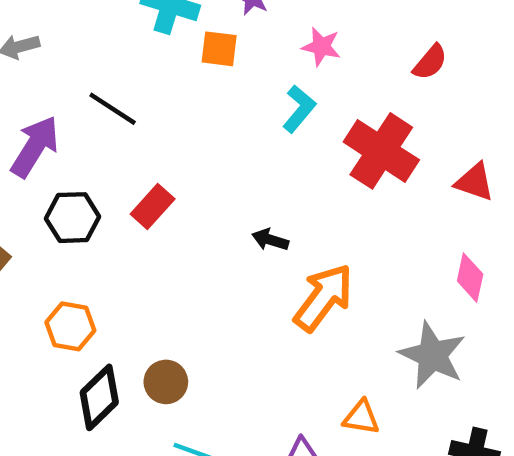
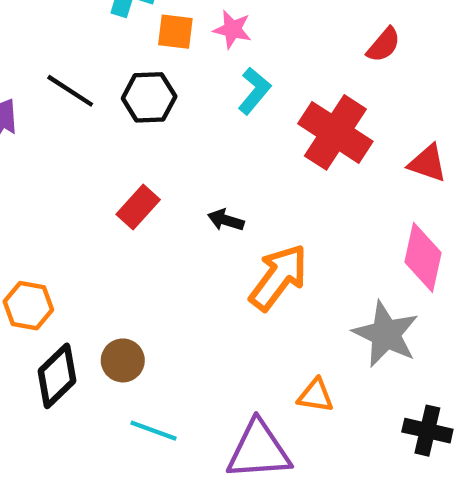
pink star: (321, 47) -> (232, 29), moved
red rectangle: (153, 206) -> (138, 207), moved
black hexagon: (73, 218) -> (149, 97), moved
pink diamond: (470, 278) -> (423, 257), size x1.4

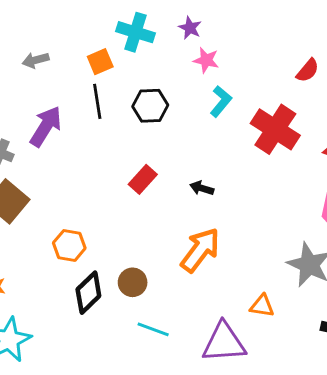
orange square: (175, 32) -> (100, 62), moved, turned -30
black line: (70, 91) -> (97, 101), turned 48
orange arrow: (278, 277) -> (200, 250), moved

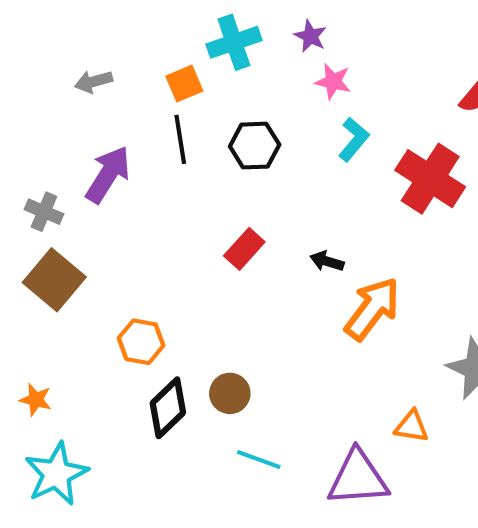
cyan cross: (136, 32) -> (234, 42), turned -36
orange arrow: (200, 250) -> (372, 309), moved

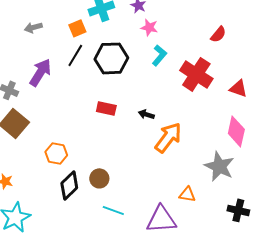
black line: (180, 139) -> (75, 55), turned 40
black hexagon: (255, 146) -> (111, 58), size x1.4
red rectangle: (244, 249) -> (106, 108), turned 60

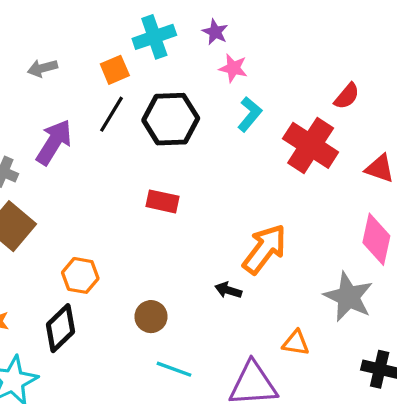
red semicircle: (218, 34) -> (347, 96), moved
black arrow: (146, 114) -> (228, 290), moved
black diamond: (69, 185) -> (61, 328), moved

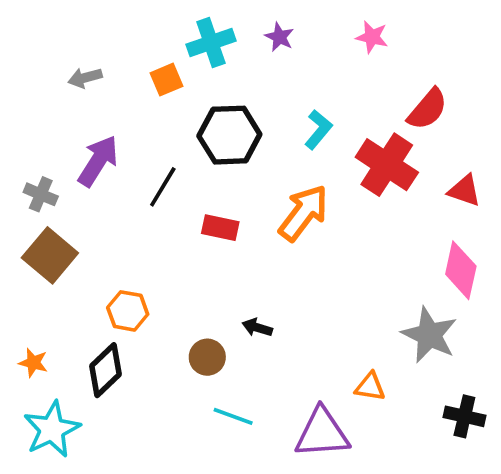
pink star: (233, 68) -> (372, 37), moved
red semicircle: (347, 96) -> (427, 109), size x1.4
black line: (112, 114) -> (163, 187), moved
orange arrow: (265, 249) -> (303, 213), moved
black arrow: (228, 290) -> (257, 328), moved

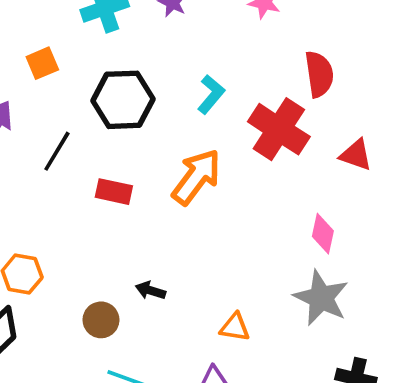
orange square: (167, 80) -> (42, 63), moved
red semicircle: (427, 109) -> (319, 74), turned -48
pink diamond: (461, 270) -> (323, 234), moved, size x0.7
orange triangle: (370, 387) -> (235, 327), moved

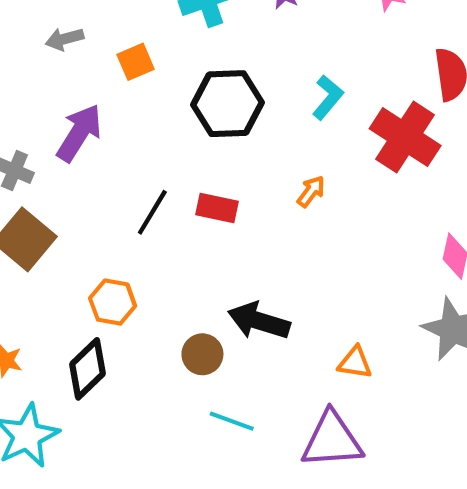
black line: (57, 151) -> (152, 212), moved
orange arrow: (196, 177) -> (311, 191), size x0.5
black arrow: (151, 291) -> (259, 321), size x1.8

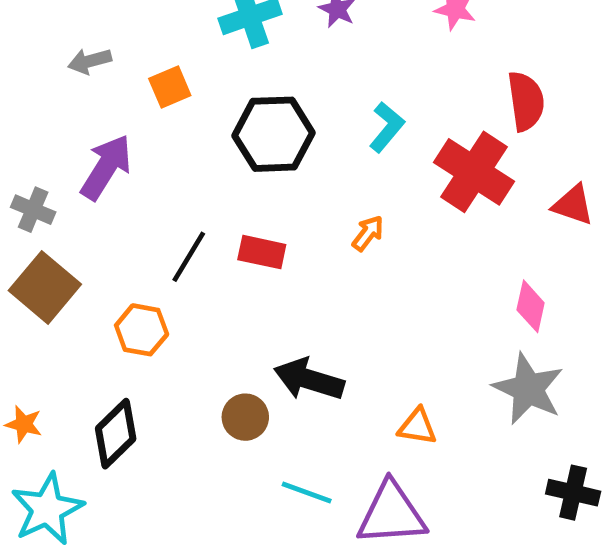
orange hexagon: (113, 302) -> (142, 330), moved
cyan line: (232, 421) -> (307, 493), moved

